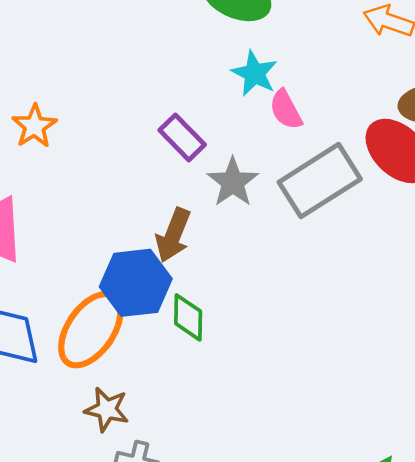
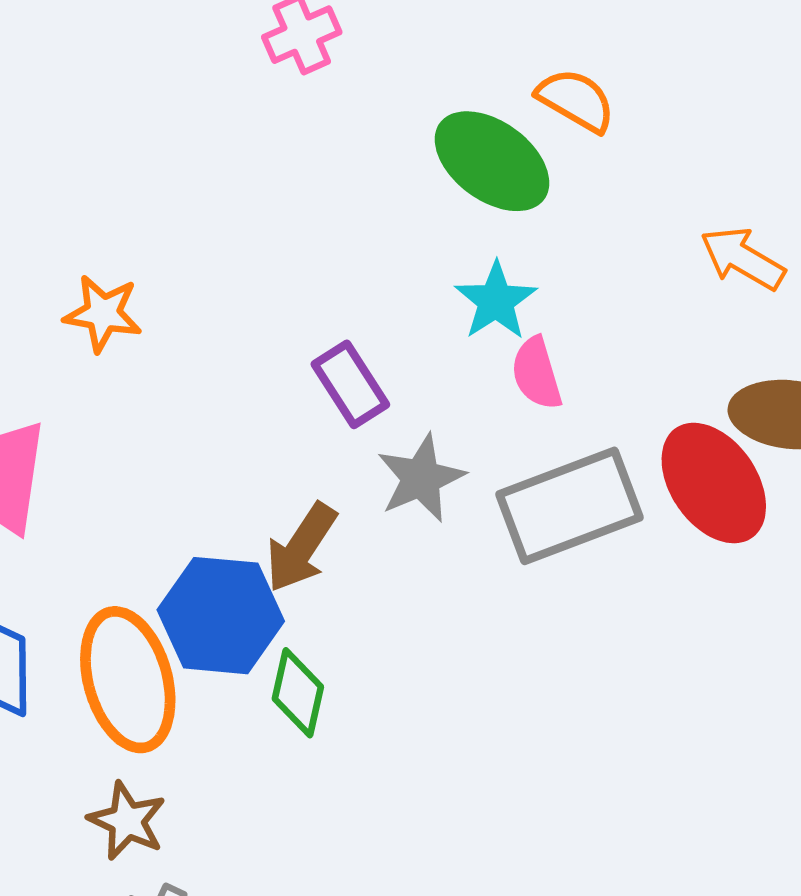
orange star: (34, 126) -> (103, 314), turned 30
orange ellipse: (91, 330) -> (128, 680), turned -62

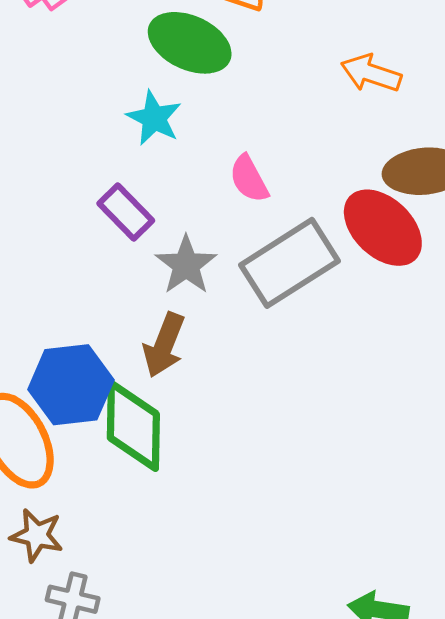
cyan star: (496, 301) -> (154, 118), moved
brown arrow: (301, 548) -> (164, 345), moved
green diamond: (298, 693) -> (133, 426), size x1.6

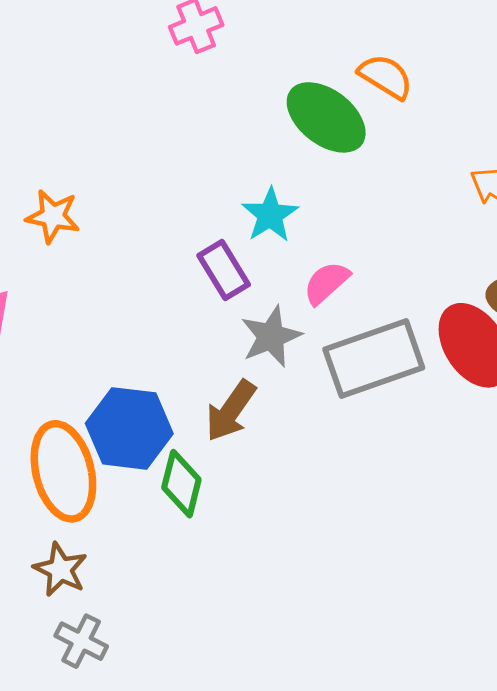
cyan star: (154, 118) -> (270, 215), moved
pink semicircle: (249, 179) -> (326, 283), moved, turned 63
green diamond: (133, 426) -> (181, 484), size x0.7

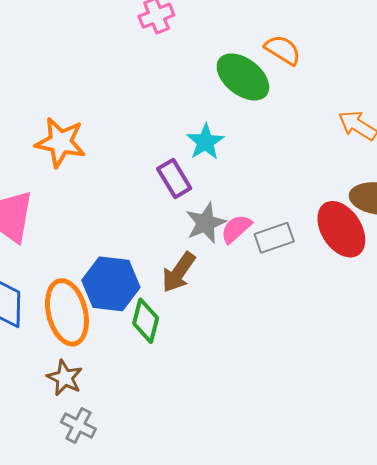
orange star: (53, 216) -> (60, 142), size x1.4
pink semicircle: (326, 283) -> (236, 229), moved
gray rectangle: (374, 359) -> (274, 238), size x0.6

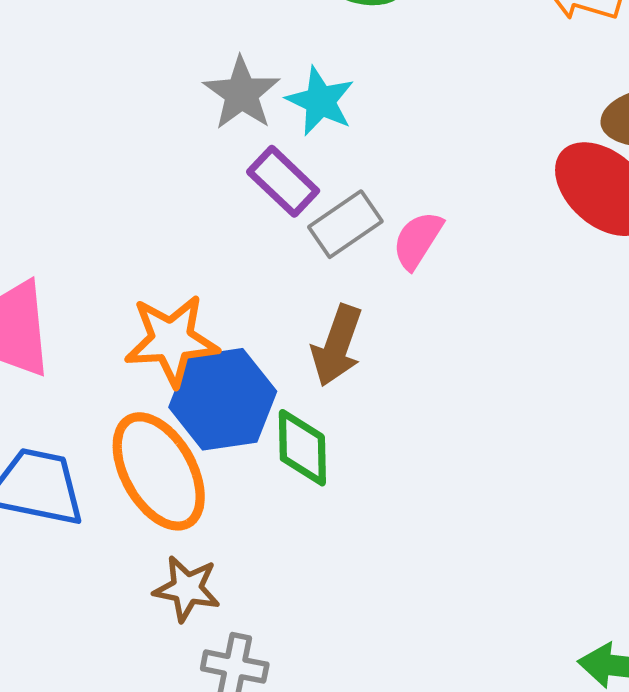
orange star: (60, 142) -> (172, 340), moved
gray star: (206, 223) -> (242, 93), moved
gray rectangle: (274, 238) -> (345, 224), moved

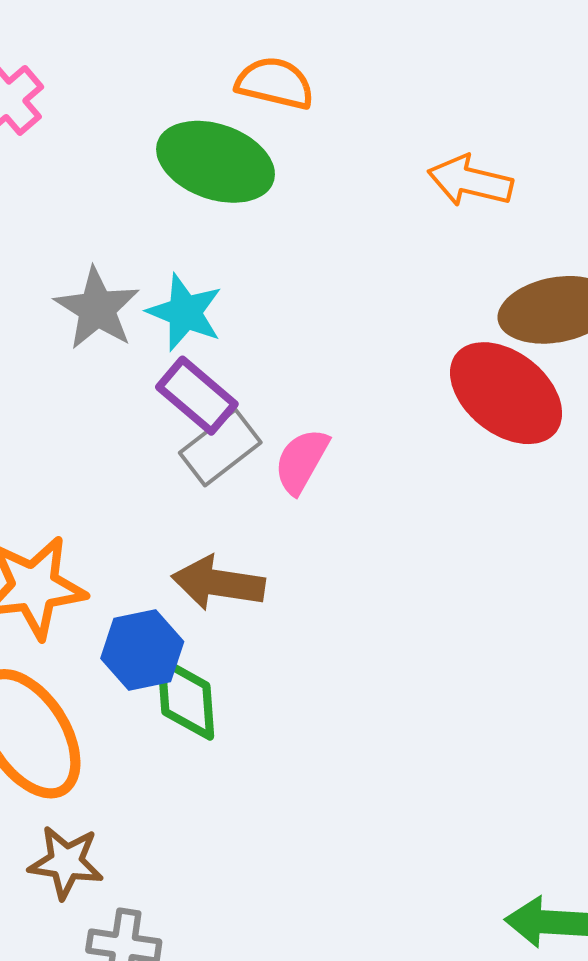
purple rectangle: (283, 181) -> (197, 396), moved
brown arrow: (337, 346) -> (218, 583), turned 82
blue hexagon: (223, 399) -> (142, 650), moved, size x0.7

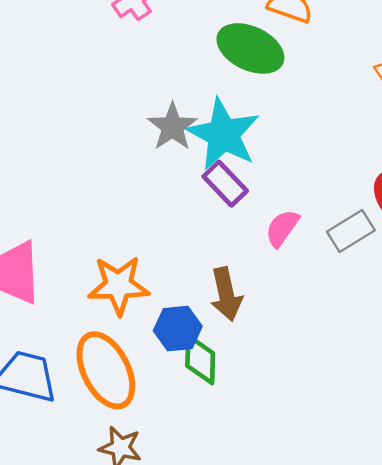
cyan star: (185, 312) -> (223, 134), size x1.6
gray rectangle: (220, 448) -> (351, 231), moved
brown arrow: (218, 583) -> (226, 294), turned -117

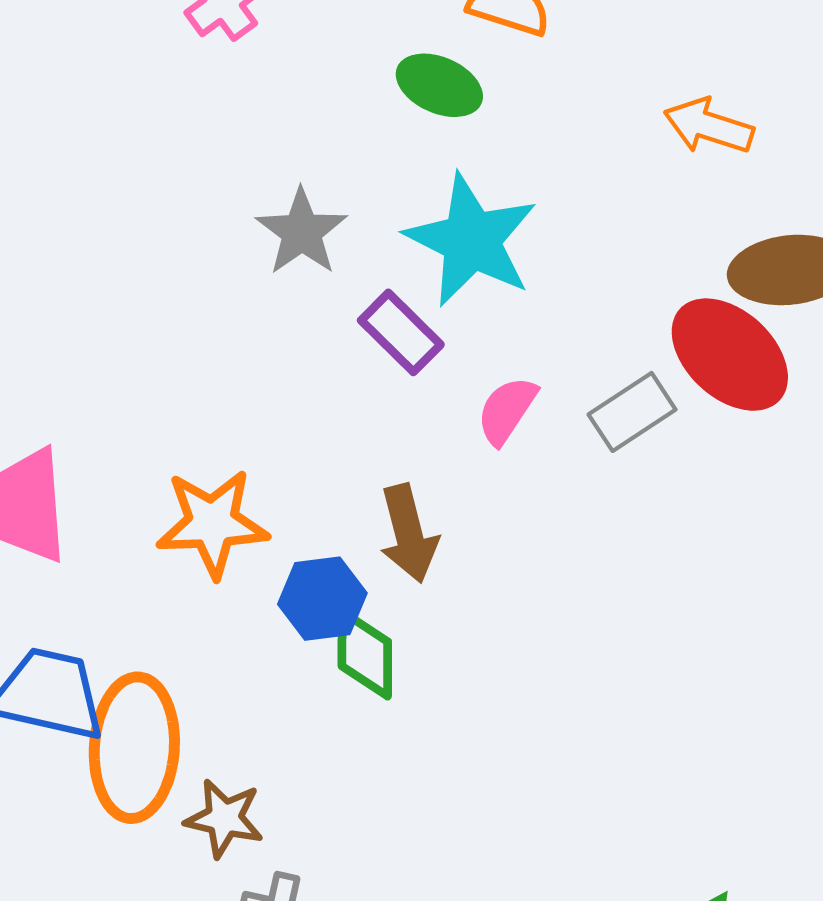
green ellipse: (250, 48) -> (439, 85), size x0.7
cyan star: (223, 134) -> (471, 240), moved
orange ellipse: (106, 370) -> (134, 748), moved, turned 32

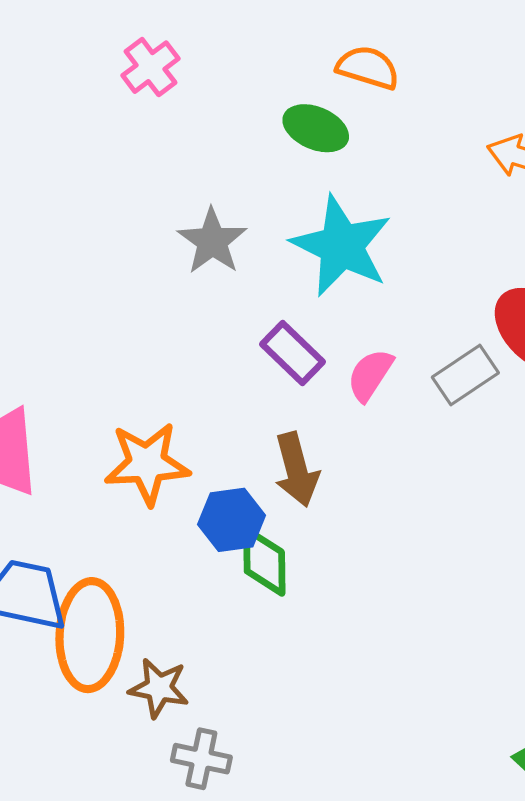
purple rectangle: (401, 332) -> (293, 353), moved

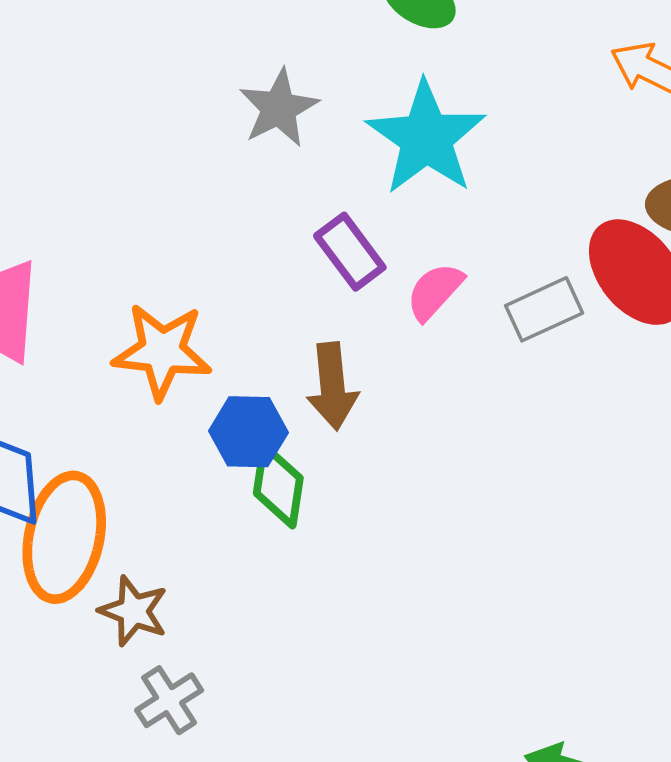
gray cross: (201, 759) -> (169, 700), turned 36

